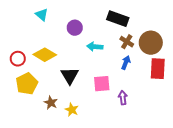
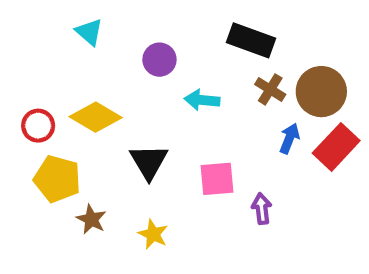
blue arrow: (126, 63) -> (289, 138), moved
red rectangle: (158, 69) -> (336, 147), turned 40
yellow pentagon: (27, 84) -> (57, 179), turned -30
brown star: (51, 103) -> (91, 219), moved

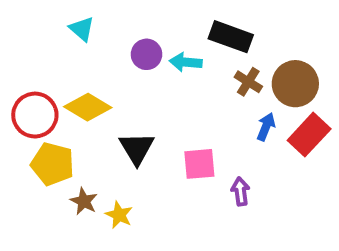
cyan arrow: (202, 100) -> (186, 62), moved
red circle: (38, 126) -> (35, 115), size x1.5
yellow star: (153, 234) -> (119, 215), moved

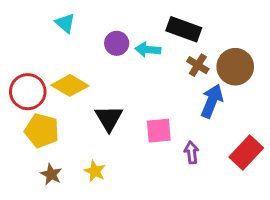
blue arrow: (266, 127) -> (212, 101), size x1.5
red rectangle: (309, 135) -> (246, 152), moved
brown star: (84, 201) -> (51, 174), moved

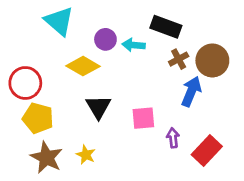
cyan triangle: (65, 23) -> (59, 21), size x1.6
brown cross: (198, 65) -> (179, 59), turned 30
yellow diamond: (70, 85) -> (83, 66), moved
red rectangle: (246, 152) -> (207, 150), moved
brown star: (51, 174) -> (46, 158), size x1.6

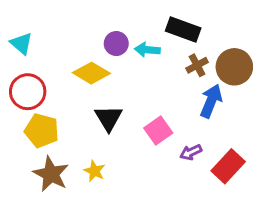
cyan triangle: (59, 21) -> (21, 44), moved, size x0.7
pink square: (143, 118) -> (158, 131), turned -30
purple arrow: (173, 138) -> (191, 152), turned -108

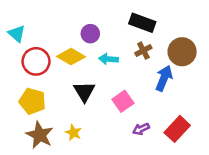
cyan arrow: (147, 50) -> (108, 59), moved
brown cross: (197, 65) -> (143, 51), moved
red circle: (28, 92) -> (36, 61), moved
purple arrow: (191, 152) -> (141, 129), moved

